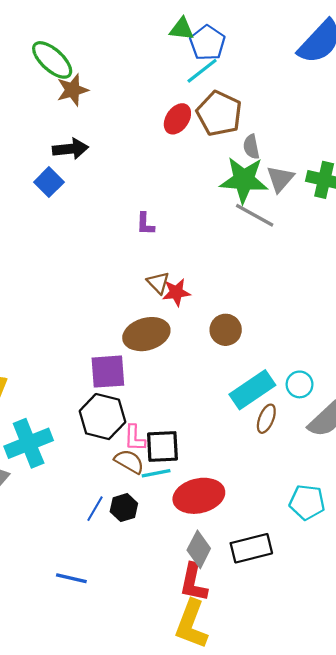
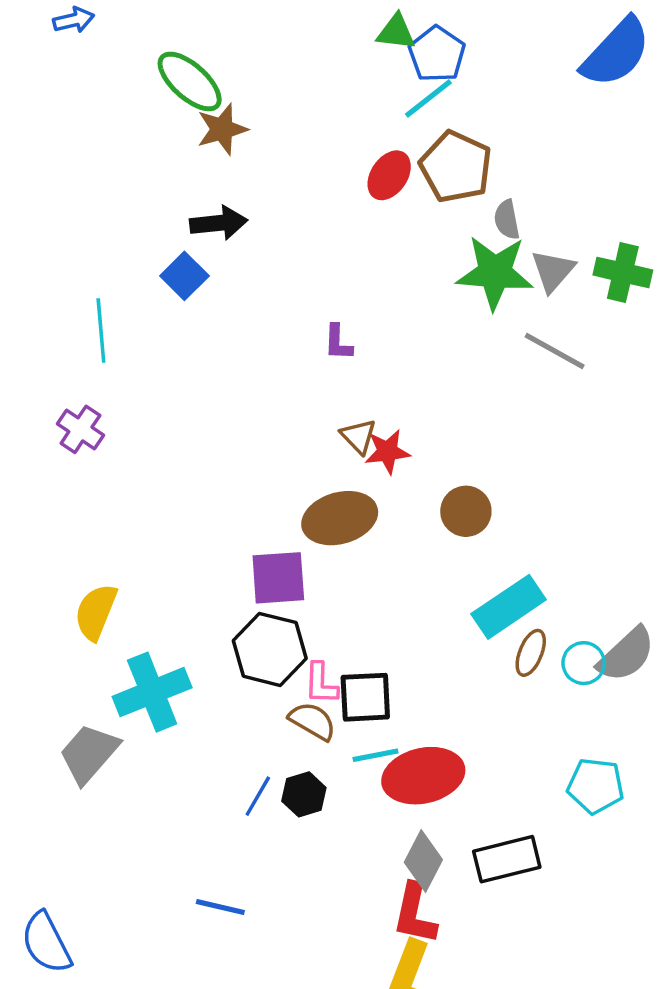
gray line: (255, 215) -> (555, 351), moved
cyan circle: (300, 384) -> (584, 663), moved
cyan line: (156, 473) -> (376, 755), moved

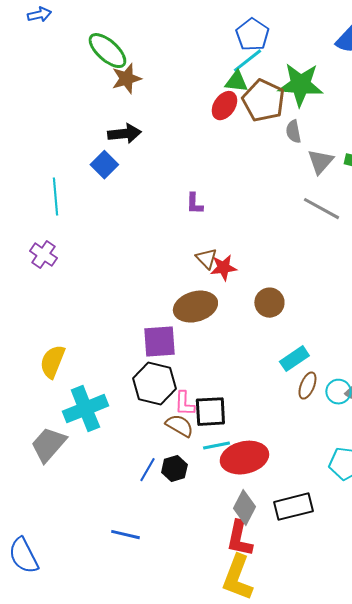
green triangle: (396, 32) -> (236, 82), moved
green star: (495, 272) -> (300, 85), moved
cyan rectangle: (509, 607) -> (294, 359), size x0.7

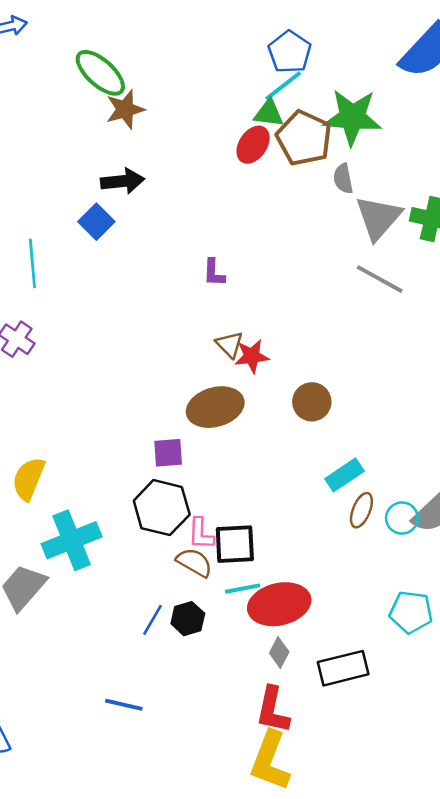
gray triangle: (320, 162) -> (378, 218), size x1.4
purple square: (159, 342) -> (168, 453), size x0.7
gray diamond: (244, 508) -> (279, 653), moved, size x0.7

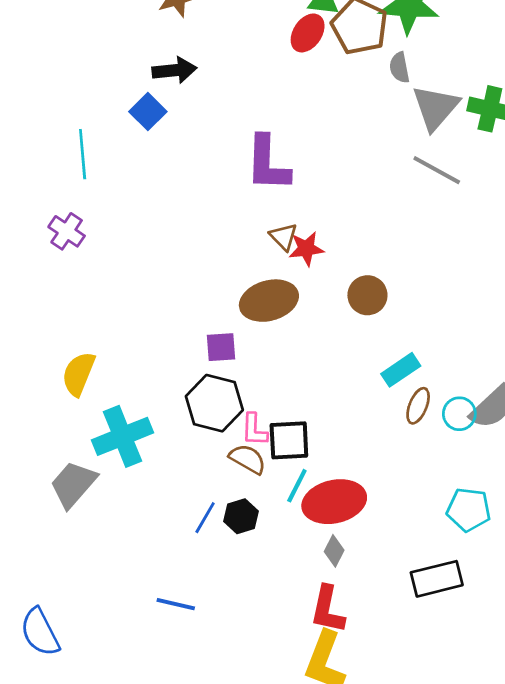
purple L-shape: (214, 273) -> (268, 163), size x2.0
cyan line: (243, 589) -> (297, 486), turned -52
black rectangle: (343, 668) -> (437, 579), moved

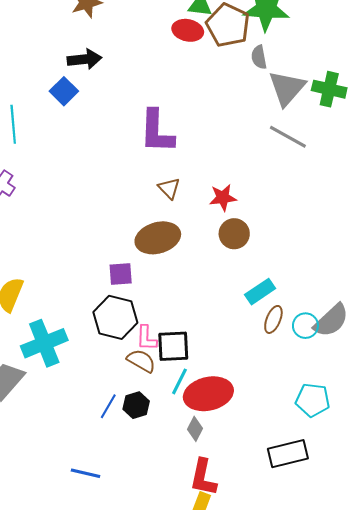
red ellipse: (308, 33) -> (188, 30), turned 68
red star: (306, 249) -> (223, 198), moved
gray diamond: (334, 551) -> (195, 429), moved

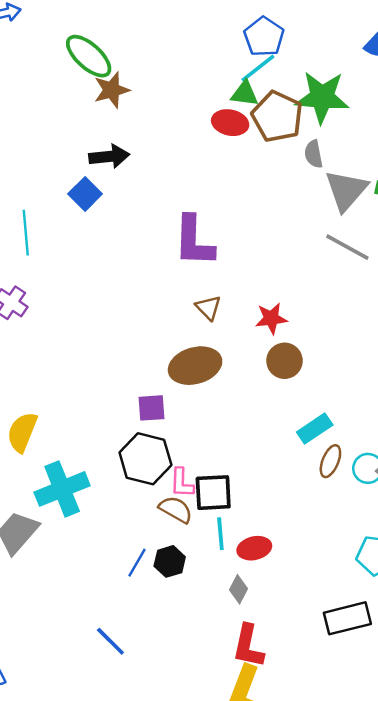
cyan line: (179, 381) -> (220, 534), turned -32
red ellipse: (208, 394) -> (254, 548), size x0.6
blue line: (86, 473) -> (110, 641), turned 32

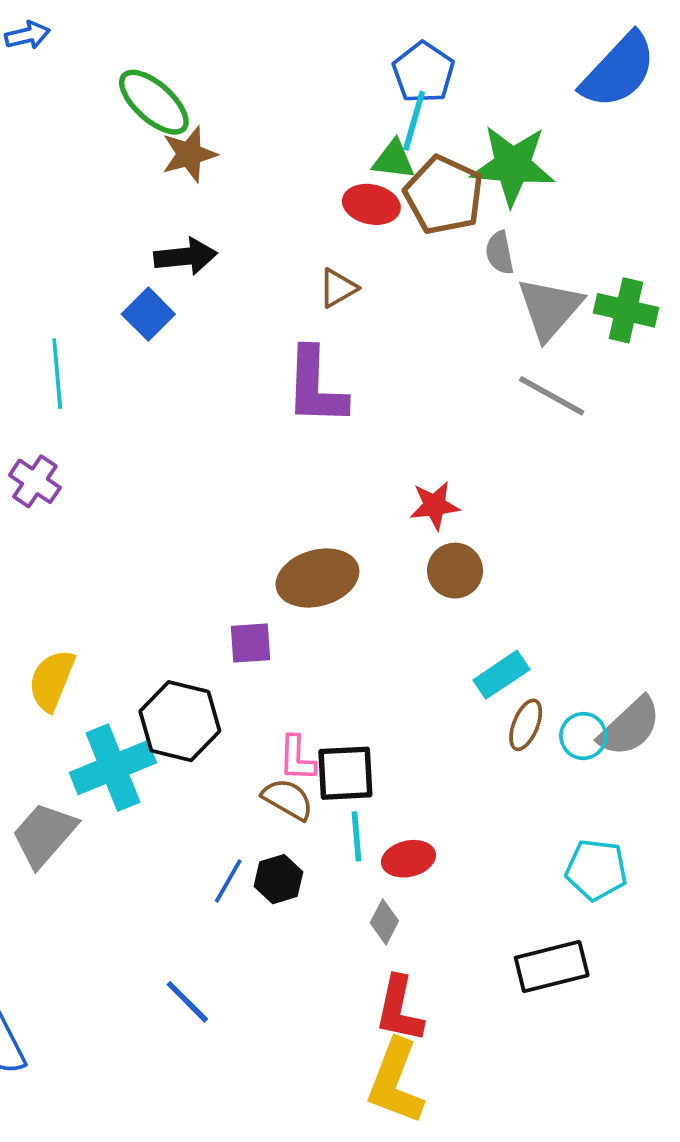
cyan line: (258, 68) -> (414, 121), turned -36
brown triangle: (208, 308) -> (338, 288), moved, turned 44
black hexagon: (145, 459) -> (180, 721), moved

